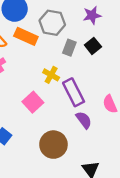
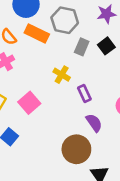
purple rectangle: (74, 92) -> (84, 94), size x0.6
pink square: (33, 102) -> (29, 103), moved
brown circle: (53, 145) -> (76, 149), moved

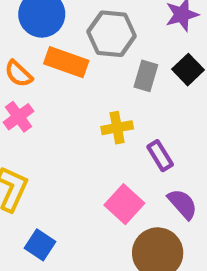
yellow cross: (62, 75) -> (117, 128), turned -35
pink square: (29, 103) -> (124, 204), moved

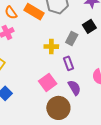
gray rectangle: (146, 76) -> (72, 39), moved

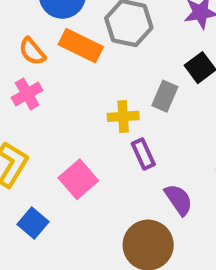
purple rectangle: (69, 63) -> (143, 154), moved
pink square: (48, 82) -> (78, 179), moved

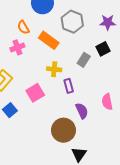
orange rectangle: (81, 46) -> (49, 40), moved
yellow cross: (123, 116) -> (54, 69), moved

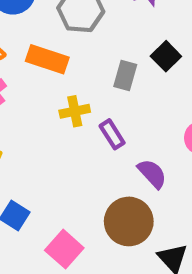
black square: (103, 49) -> (166, 56), moved
pink square: (35, 93) -> (64, 249), moved

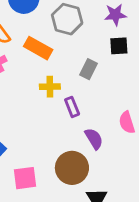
black square: (166, 56) -> (119, 46), moved, turned 30
pink square: (64, 249) -> (25, 178), turned 30

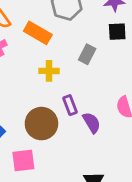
purple rectangle: (72, 107) -> (70, 105), moved
brown circle: (72, 168) -> (41, 124), moved

